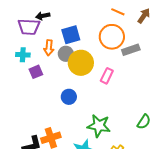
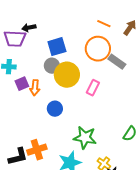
orange arrow: (49, 48) -> (35, 88), moved
gray rectangle: (131, 50) -> (117, 62), turned 54

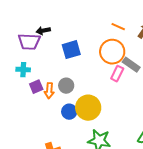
gray circle: (52, 66) -> (66, 86), moved
yellow circle: (67, 75) -> (88, 108), moved
pink rectangle: (93, 88) -> (117, 74), moved

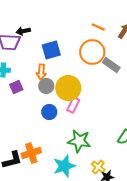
pink rectangle: (117, 74) -> (73, 105), moved
orange arrow: (49, 91) -> (41, 72), moved
yellow circle: (88, 108) -> (68, 88), moved

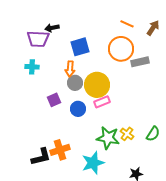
gray rectangle: (111, 65) -> (140, 62), turned -48
purple square: (16, 87) -> (54, 100), moved
pink rectangle: (73, 105) -> (102, 102), turned 42
yellow cross: (98, 167) -> (127, 134), moved

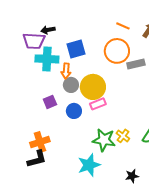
cyan cross: (32, 67) -> (47, 59), moved, size x1.6
orange cross: (60, 150) -> (40, 142), moved

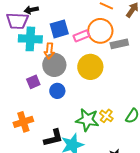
gray circle: (71, 85) -> (54, 65), size x1.5
yellow circle: (93, 87) -> (90, 67), moved
pink rectangle: (98, 104) -> (81, 36), moved
black L-shape: (37, 159) -> (53, 138), moved

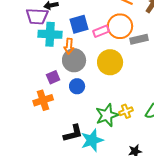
yellow cross: (106, 116) -> (126, 111), turned 32
green star: (87, 120) -> (107, 115), turned -30
orange cross: (23, 122) -> (43, 100), moved

